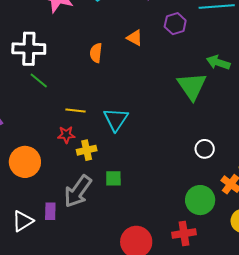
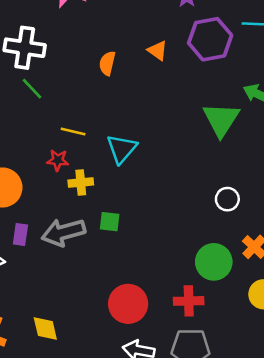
purple hexagon: (175, 24) -> (210, 39), size x1.6
gray arrow: (78, 191) -> (63, 232), turned 32
purple rectangle: (50, 211) -> (20, 234), moved

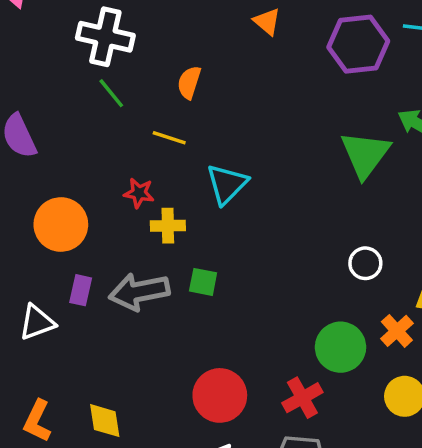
orange triangle: (158, 50) -> (267, 22), moved
orange semicircle: (107, 63) -> (189, 82), moved
yellow line: (73, 132) -> (169, 138), moved
red cross: (189, 301) -> (302, 398), turned -32

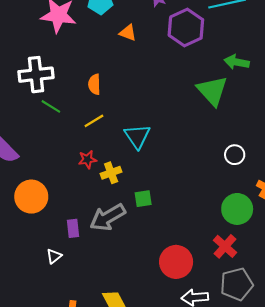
yellow line: (169, 138) -> (94, 121), turned -30
orange circle: (61, 225) -> (31, 197), moved
white triangle: (37, 322) -> (54, 256), size x0.7

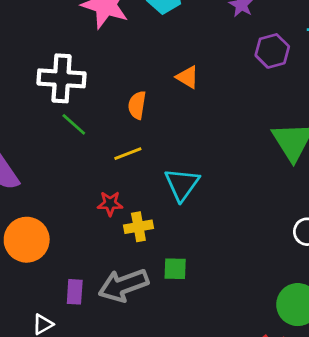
purple hexagon: (186, 27) -> (272, 51), size x0.7
orange triangle: (128, 33) -> (187, 77), moved

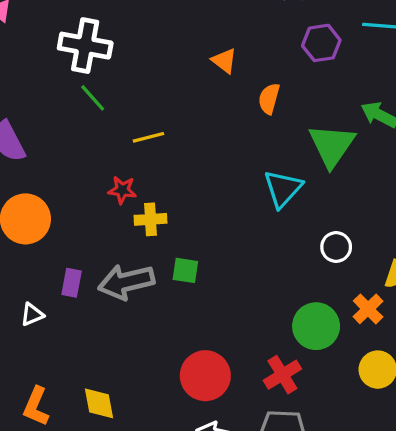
orange semicircle: (137, 105) -> (269, 99), moved
cyan triangle: (182, 184) -> (283, 189), moved

